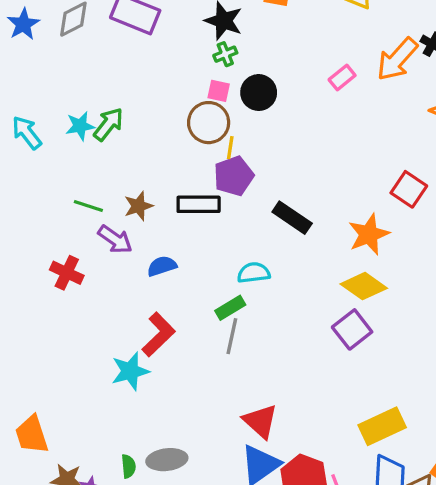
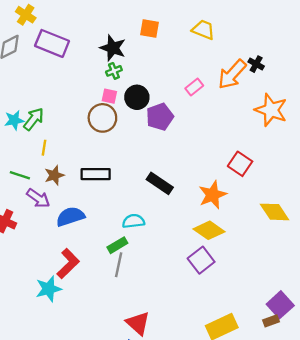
yellow line: (230, 148) -> (44, 148), moved
purple pentagon: (234, 176) -> (160, 117), moved
blue semicircle: (162, 266) -> (70, 217), size x1.4

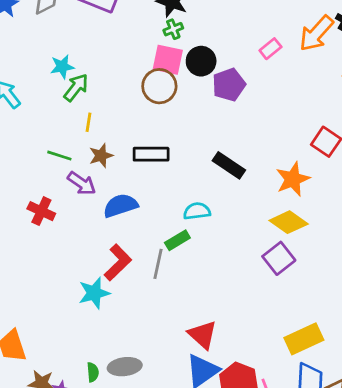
pink square: (109, 96) -> (168, 60), size x1.6
cyan star: (14, 120) -> (62, 67), moved
gray line: (119, 265) -> (158, 264), moved

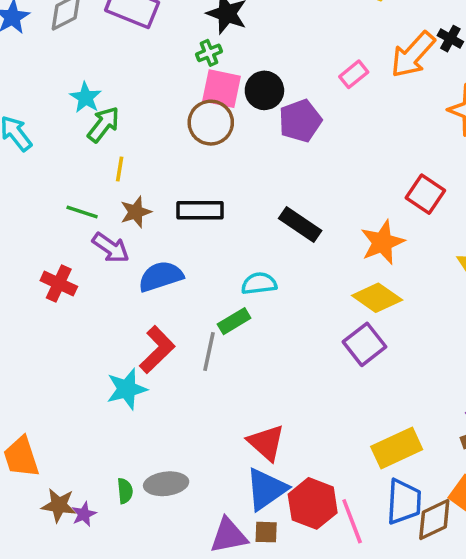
green cross: (173, 29) -> (209, 53), moved
cyan star: (62, 67) -> (86, 98), turned -30

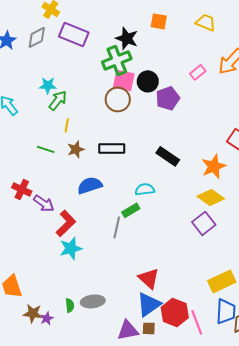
green cross: (209, 53) -> (117, 60), size x2.0
cyan star: (86, 98) -> (48, 85), turned -30
purple arrow: (111, 248) -> (44, 203), moved
red cross: (59, 284) -> (22, 189), moved
red L-shape: (157, 350) -> (66, 223), moved

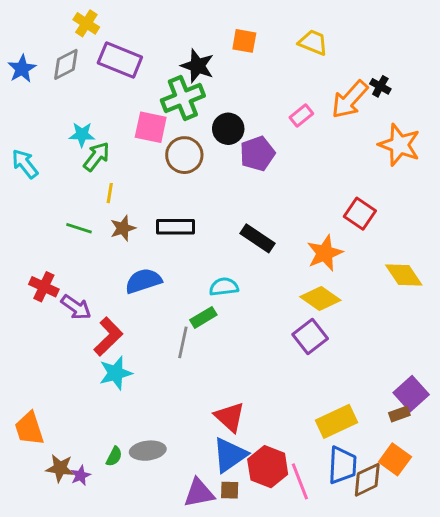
pink square: (124, 80) -> (151, 127), moved
green semicircle: (70, 305) -> (114, 456), turned 32

